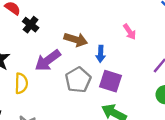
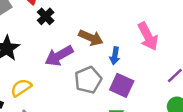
pink arrow: (130, 32) -> (148, 36), size x1.6
yellow semicircle: (21, 83) -> (21, 88), moved, turned -132

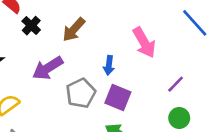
brown arrow: (91, 38) -> (74, 30), moved, turned 110

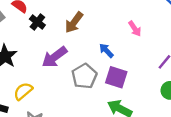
pink arrow: (144, 43) -> (135, 29), size x0.6
blue arrow: (109, 65) -> (106, 51), turned 133

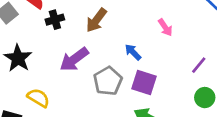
black cross: (37, 22) -> (55, 20), turned 35
yellow semicircle: (23, 91) -> (38, 98), turned 72

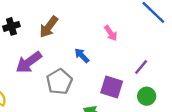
purple square: (144, 82) -> (112, 87), moved

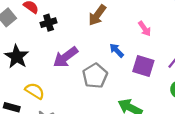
brown arrow: (49, 27) -> (97, 15), moved
purple square: (112, 87) -> (143, 66), moved

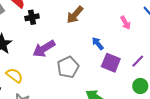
pink arrow: (145, 29) -> (125, 23), moved
blue arrow: (117, 50) -> (98, 43), moved

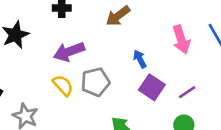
pink arrow: (125, 23) -> (181, 39), size x1.5
yellow semicircle: (14, 75) -> (63, 85), moved

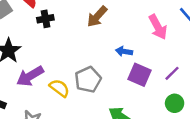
purple arrow: (69, 52) -> (30, 76), moved
blue arrow: (140, 59) -> (124, 51), turned -42

